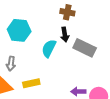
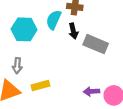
cyan semicircle: (49, 48) -> (54, 20), moved

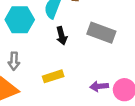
black arrow: (73, 31) -> (62, 36), moved
yellow rectangle: (40, 86) -> (53, 76), moved

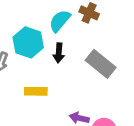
cyan hexagon: (20, 20) -> (28, 42), moved

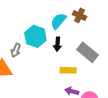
yellow rectangle: (36, 91) -> (68, 70), moved

